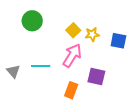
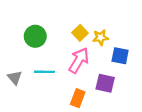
green circle: (32, 21) -> (35, 36), moved
blue square: (118, 41) -> (120, 56), moved

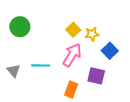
green circle: (35, 36) -> (20, 27), moved
blue square: (120, 56) -> (110, 51), turned 35

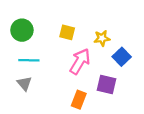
yellow square: (73, 30) -> (67, 32), moved, turned -32
cyan line: (41, 65) -> (29, 60), moved
gray triangle: (14, 71) -> (24, 83), moved

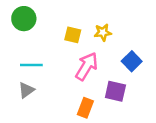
green circle: (22, 30) -> (24, 19), moved
yellow star: (102, 38) -> (103, 32), moved
gray triangle: (24, 83) -> (26, 90), turned 35

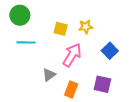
cyan line: (31, 65) -> (26, 42), moved
gray triangle: (26, 90) -> (49, 75), moved
purple square: (115, 91) -> (102, 84), moved

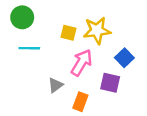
yellow star: (86, 27) -> (97, 30), size x1.6
purple square: (102, 84) -> (110, 83), moved

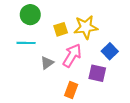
green circle: (22, 17) -> (30, 15), moved
yellow square: (69, 33) -> (61, 29), turned -32
gray triangle: (55, 85) -> (47, 63), moved

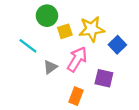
green circle: (30, 15) -> (47, 16), moved
cyan line: (26, 43) -> (28, 46), turned 36
blue square: (110, 51) -> (117, 45), moved

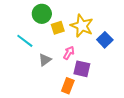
yellow star: (92, 29) -> (82, 26), turned 30
pink arrow: (77, 59) -> (69, 53), size x0.6
purple square: (104, 78) -> (82, 69), moved

